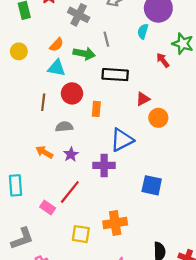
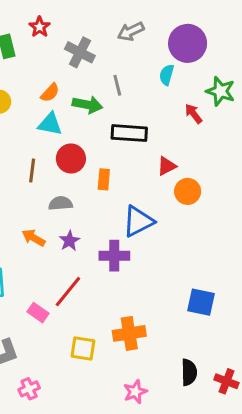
blue square: (152, 185) -> (201, 302), moved

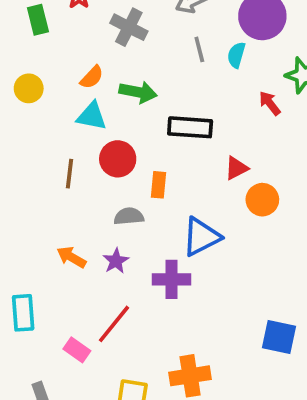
gray line: (117, 85) -> (199, 49), moved
gray semicircle: (60, 203) -> (129, 216), moved

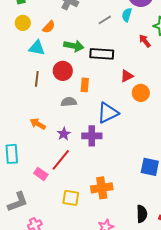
gray line: (199, 49) -> (105, 20), moved, turned 72
yellow circle: (29, 88) -> (23, 23), moved
green arrow: (138, 92) -> (74, 46), moved
cyan triangle: (92, 116) -> (37, 48), moved
purple star: (116, 261) -> (64, 134), moved

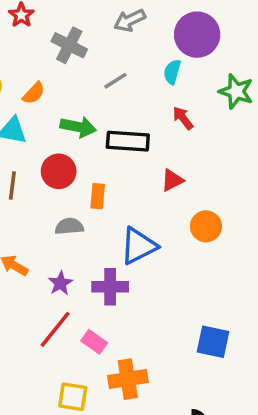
gray line: (105, 20) -> (115, 81), moved
red arrow: (145, 41) -> (183, 118), moved
orange circle: (141, 93) -> (206, 226), moved
pink rectangle: (41, 174) -> (94, 342), moved

